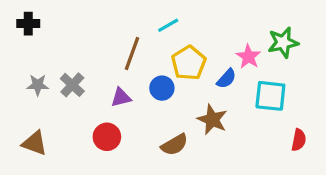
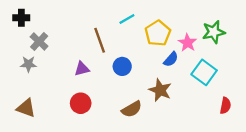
brown line: (132, 53) -> (100, 40), turned -40
yellow pentagon: (189, 63) -> (158, 33), moved
gray cross: (72, 85) -> (39, 42), moved
cyan square: (270, 96) -> (204, 72), turned 30
purple triangle: (121, 98) -> (82, 69), moved

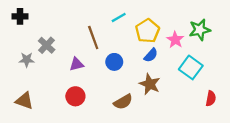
gray cross: (39, 42) -> (47, 45), moved
blue semicircle: (171, 59) -> (151, 55), moved

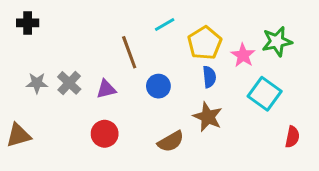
gray cross: (47, 45) -> (69, 83), moved
blue semicircle: (151, 55) -> (209, 77), turned -48
brown triangle: (24, 101) -> (18, 135), moved, turned -36

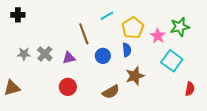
blue semicircle: (209, 77) -> (127, 50), moved
brown star: (208, 117) -> (135, 76), turned 30

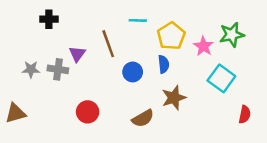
black cross: (18, 15) -> (49, 19), moved
cyan line: (107, 16) -> (138, 20), turned 32
gray cross: (45, 54) -> (58, 69), turned -35
purple triangle: (69, 58) -> (77, 54), moved, turned -40

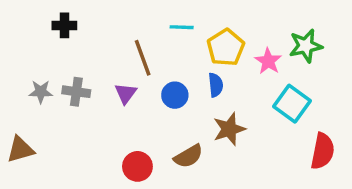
purple triangle: (77, 54) -> (126, 93), moved
red circle: (88, 112) -> (137, 166), moved
red semicircle: (245, 114) -> (323, 151), size x1.5

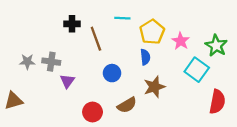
black cross: (64, 25) -> (72, 24), moved
green star: (306, 46) -> (216, 46), moved, turned -30
purple triangle: (126, 93) -> (67, 81), moved
blue circle: (175, 95) -> (112, 73), moved

